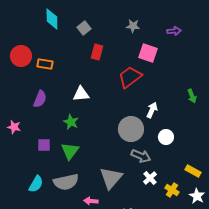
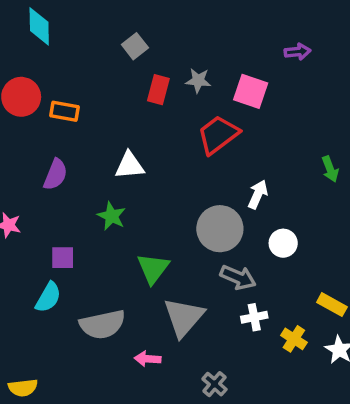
cyan diamond: (52, 19) -> (39, 26), moved
gray star: (133, 26) -> (198, 81), moved
green triangle: (70, 151) -> (153, 268), moved
white cross: (150, 178) -> (254, 317), turned 32
cyan semicircle: (36, 184) -> (48, 297), moved

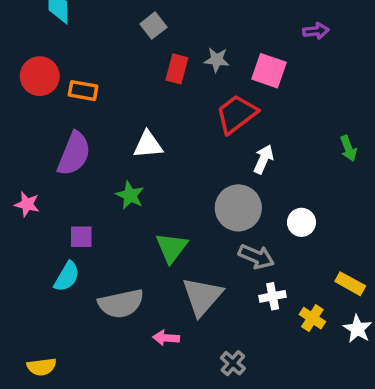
purple semicircle: (55, 174) -> (74, 154), size x1.4
white arrow: (258, 194) -> (264, 159), moved

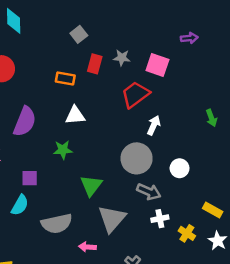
orange rectangle: (83, 91) -> (65, 79), moved
green star: (130, 195) -> (63, 150), turned -30

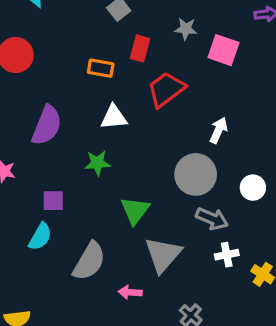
gray star: (122, 58) -> (186, 29), moved
red trapezoid: (135, 95) -> (166, 89), moved
gray semicircle: (57, 224) -> (89, 261), turned -48

